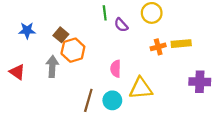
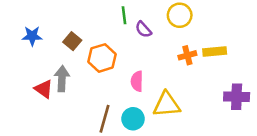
orange hexagon: (73, 50) -> (102, 58), moved
red triangle: (17, 72) -> (44, 89), moved

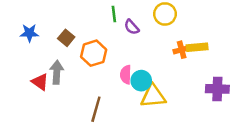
orange cross: (187, 55) -> (182, 50), moved
cyan circle: (133, 119) -> (141, 81), moved

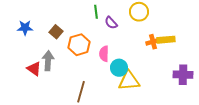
pink semicircle: (126, 75) -> (104, 54), moved

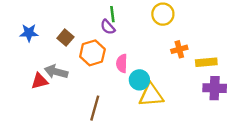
purple semicircle: (111, 23) -> (108, 27), moved
yellow rectangle: (166, 40) -> (206, 62), moved
gray arrow: (48, 61) -> (56, 72), turned -78
red triangle: (34, 69) -> (40, 81), turned -49

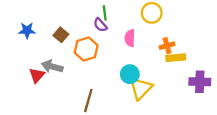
yellow rectangle: (206, 62) -> (176, 58), moved
pink semicircle: (122, 63) -> (130, 38), moved
red triangle: (40, 81) -> (37, 75), turned -35
yellow triangle: (151, 95) -> (141, 88), turned -40

